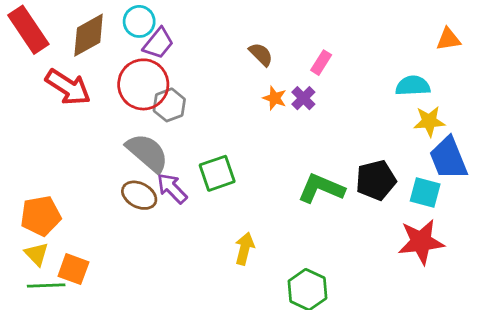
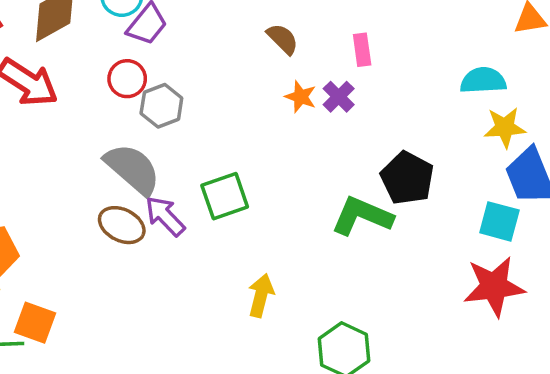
pink rectangle: (321, 63) -> (362, 50), turned -40
red circle: (143, 84) -> (127, 79), size x0.6
black pentagon: (376, 180) -> (407, 178), moved, turned -30

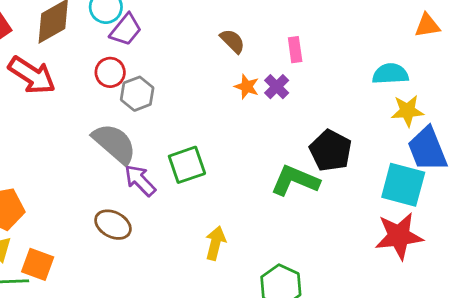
cyan square: (499, 221) -> (403, 185), size x1.4
brown ellipse: (122, 225) -> (113, 225), moved

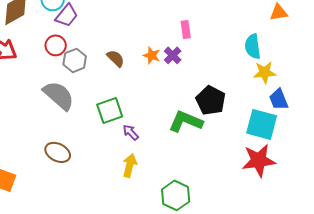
brown semicircle: (232, 41) -> (116, 58), moved
cyan semicircle: (390, 74) -> (253, 46), turned -95
blue trapezoid: (427, 149) -> (279, 99), size x0.7
purple arrow: (140, 180) -> (131, 132), moved, size x0.7

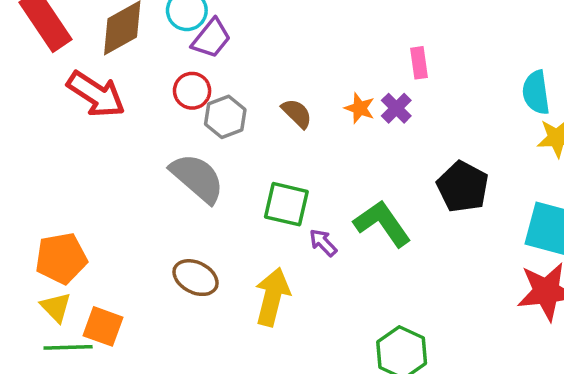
green square: (110, 110) -> (286, 204), turned 32
green L-shape: (186, 121) -> (382, 223), moved, turned 32
yellow arrow: (130, 165) -> (272, 297), moved, size x1.4

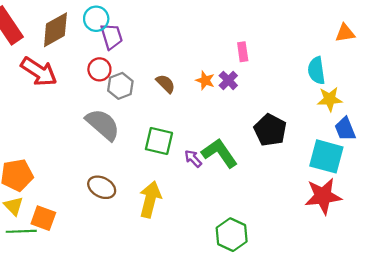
purple trapezoid: (211, 38) -> (112, 36), turned -56
purple arrow: (323, 243) -> (193, 159), moved

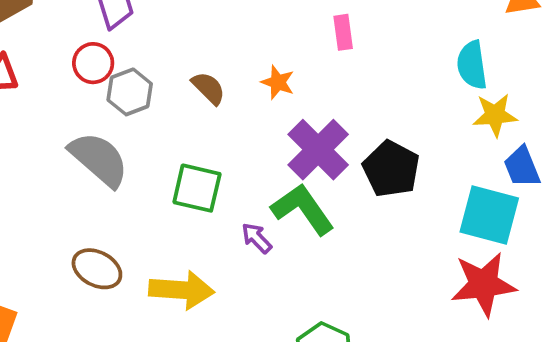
purple cross: (228, 80) -> (318, 150), moved, size x1.8
purple arrow: (193, 159) -> (257, 238), moved
yellow arrow: (150, 199) -> (182, 290), turned 80

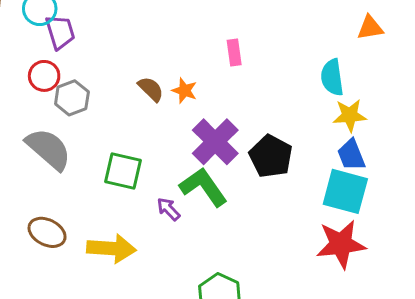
brown semicircle: (209, 88) -> (151, 89), moved
blue trapezoid: (522, 167) -> (351, 155), moved

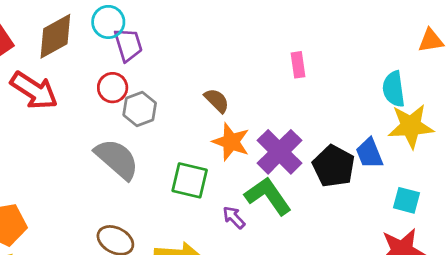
orange star: (184, 91) -> (231, 142), moved, size x1.5
yellow star: (350, 115) -> (411, 126), size x1.4
blue trapezoid: (351, 155) -> (369, 153), moved
cyan square: (345, 191) -> (406, 200), size x0.6

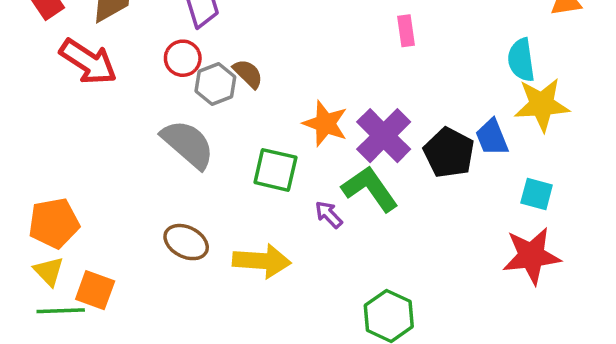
brown semicircle: (217, 100) -> (248, 74), moved

